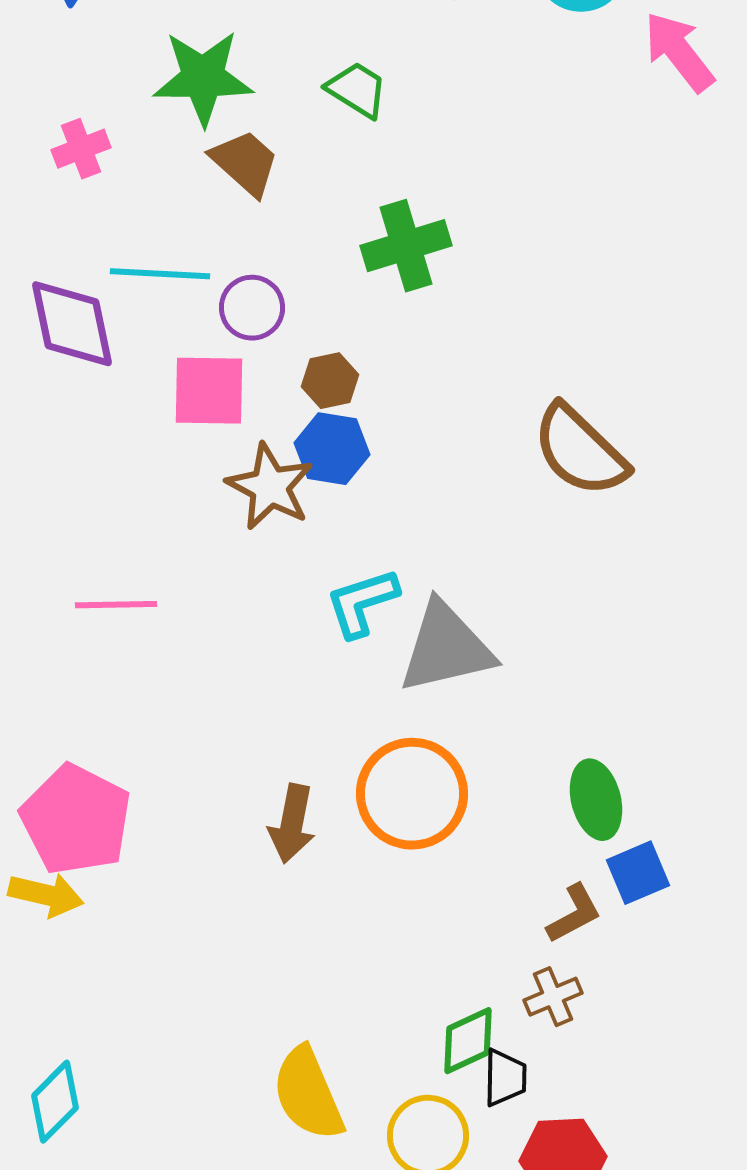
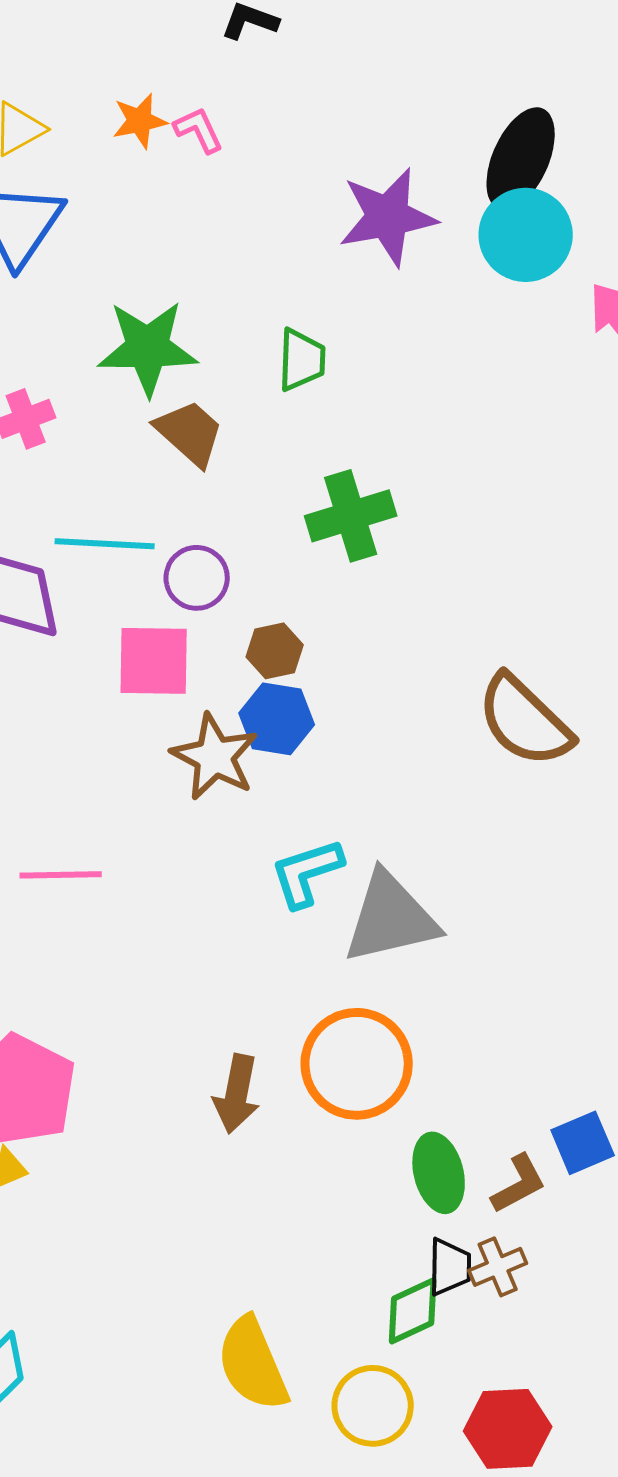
green trapezoid: (357, 90) -> (302, 360), turned 60
green ellipse: (596, 800) -> (439, 1173), moved
black trapezoid: (505, 1078) -> (450, 1267), moved

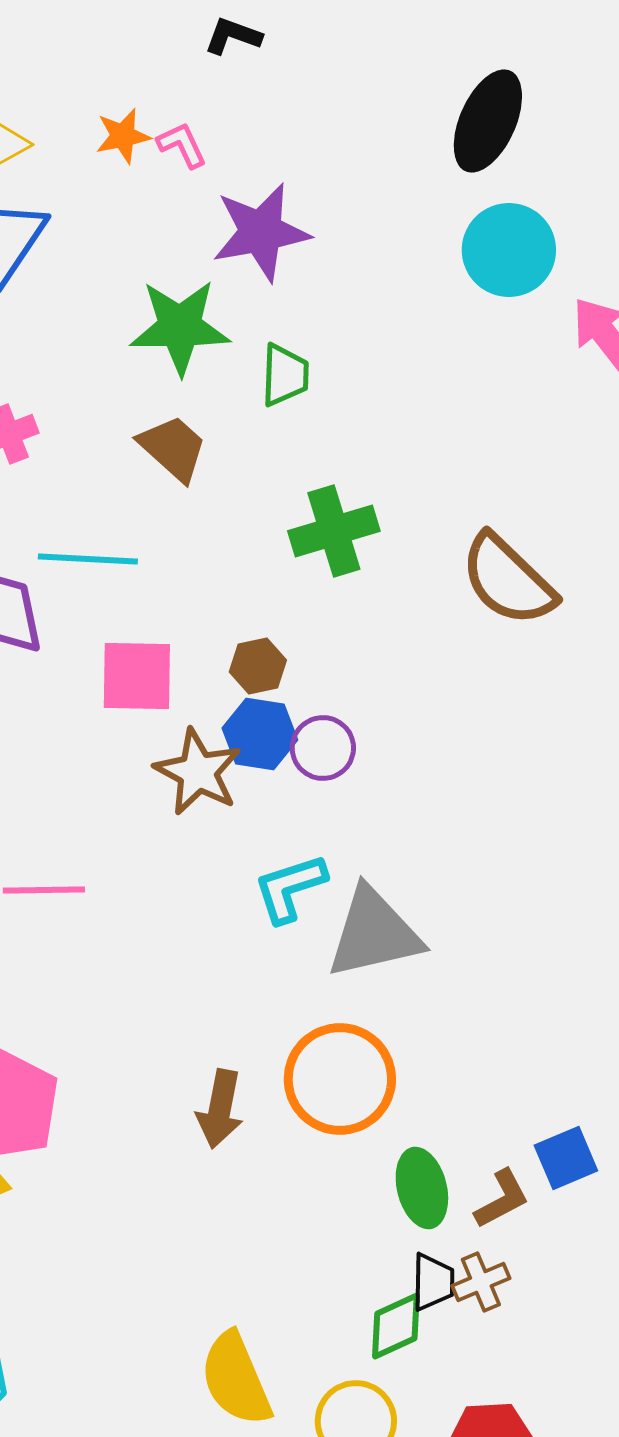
black ellipse: (521, 159) -> (488, 121), moved
purple star: (388, 217) -> (261, 232), moved
green star: (148, 348) -> (180, 327), moved
purple circle: (197, 578) -> (323, 748), moved
brown semicircle: (525, 721) -> (508, 580), moved

